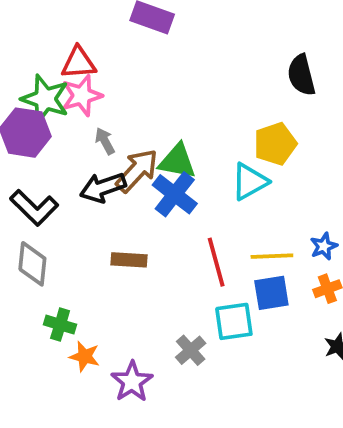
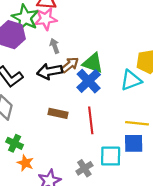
brown arrow: (137, 171) -> (70, 65), size x0.7
red line: (216, 262) -> (91, 120), moved

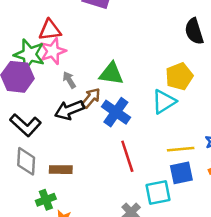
green triangle: (93, 63) -> (111, 74), moved
brown rectangle: (58, 113) -> (61, 170), moved
green cross: (15, 143) -> (46, 200), turned -35

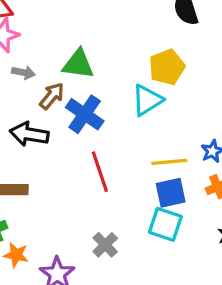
gray arrow: (69, 80) -> (23, 73), turned 133
black arrow: (69, 110) -> (29, 134), moved, turned 32
cyan square: (158, 192) -> (165, 224), moved, turned 30

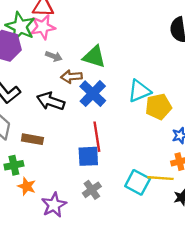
yellow pentagon: (167, 67) -> (158, 107), moved
brown arrow: (52, 96) -> (71, 77), turned -144
yellow line: (169, 162) -> (160, 178), moved
blue square: (171, 193) -> (88, 156), moved

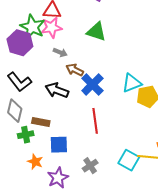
green triangle: (94, 57) -> (96, 32), moved
brown arrow: (71, 77) -> (75, 70), turned 30
blue square: (88, 156) -> (59, 145), moved
green cross: (14, 165) -> (26, 135), moved

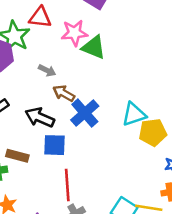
pink star: (51, 28) -> (74, 33), moved
red line: (95, 121) -> (67, 185), moved
blue square: (59, 145) -> (54, 145), moved

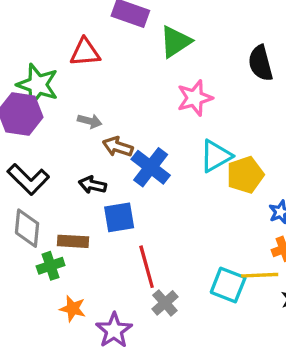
red triangle: (40, 17) -> (85, 52), moved
pink star: (74, 33) -> (195, 98), moved
green triangle: (94, 47) -> (175, 42), moved, turned -44
black arrow: (40, 117) -> (92, 185), size x0.7

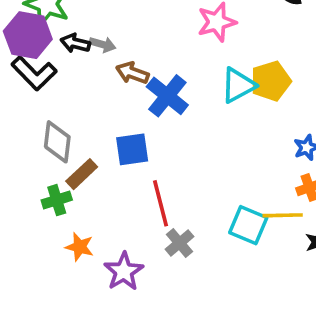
yellow pentagon: (245, 175) -> (271, 81), moved
black L-shape: (28, 179) -> (34, 73), moved
black arrow: (92, 185) -> (75, 43), moved
gray diamond: (27, 228) -> (57, 142), moved
brown rectangle: (73, 241) -> (82, 174), turned -48

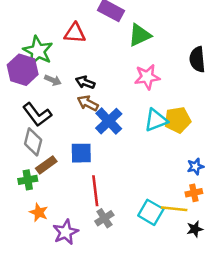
black arrow: (75, 43) -> (85, 82), moved
gray arrow: (103, 44) -> (53, 80), moved
black L-shape: (34, 73) -> (37, 115), moved

